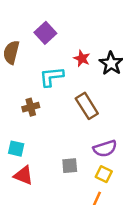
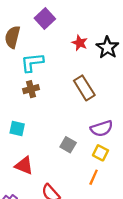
cyan L-shape: (51, 77) -> (32, 62), moved
gray square: (70, 166) -> (68, 145), turned 35
red triangle: (23, 175) -> (24, 166), moved

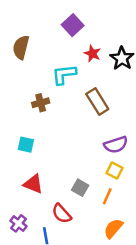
purple square: (45, 18) -> (73, 25), moved
cyan L-shape: (32, 62) -> (64, 74), moved
gray square: (68, 145) -> (80, 188), moved

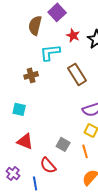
brown semicircle: (21, 47) -> (35, 25), moved
orange line: (107, 196) -> (85, 151), turned -40

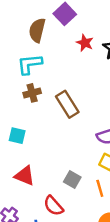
cyan L-shape: (50, 52) -> (30, 64), moved
brown rectangle: (77, 74) -> (67, 104), moved

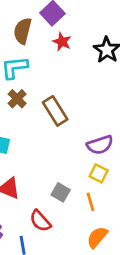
red star: (85, 43) -> (62, 42), moved
brown cross: (32, 93) -> (17, 99), turned -30

